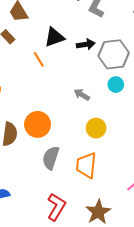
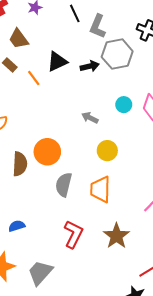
gray hexagon: (114, 54) -> (117, 54), moved
orange line: (39, 59) -> (34, 78), moved

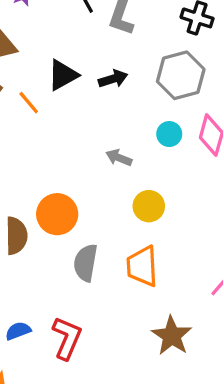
gray hexagon: (117, 54) -> (181, 75), moved
red L-shape: (73, 234) -> (67, 338), moved

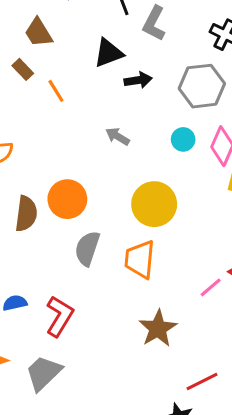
black triangle: (63, 75) -> (108, 53), moved
gray arrow: (119, 158) -> (118, 136), moved
yellow circle: (149, 206) -> (154, 204), size x1.5

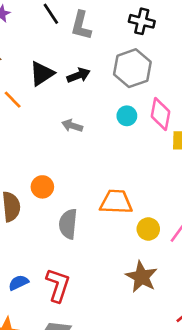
black triangle: (108, 53) -> (42, 74), moved
orange circle: (67, 199) -> (42, 187), size x0.7
yellow circle: (154, 204) -> (148, 229), moved, size x0.6
orange trapezoid: (140, 259) -> (116, 202), moved, turned 100

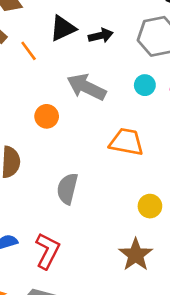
gray arrow: (72, 126) -> (86, 87), size x1.8
orange circle: (42, 187) -> (47, 116), moved
orange trapezoid: (116, 202) -> (126, 142), moved

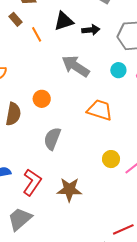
orange circle: (47, 116) -> (42, 99), moved
brown star: (136, 255) -> (69, 190), moved, turned 30

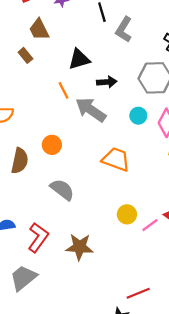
black arrow: (91, 30) -> (107, 82), moved
orange line: (37, 34) -> (64, 90), moved
gray semicircle: (52, 139) -> (62, 190), turned 105

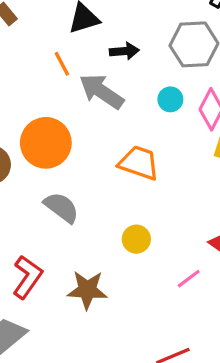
orange circle: (52, 145) -> (46, 143), size x1.8
yellow circle: (127, 214) -> (136, 239), moved
pink line: (150, 225) -> (189, 279), moved

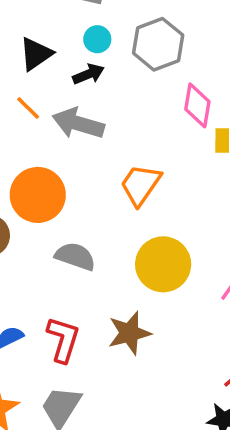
cyan circle: (170, 99) -> (97, 39), moved
orange trapezoid: (139, 163) -> (140, 185), turned -57
yellow circle: (136, 239) -> (163, 264), size x1.8

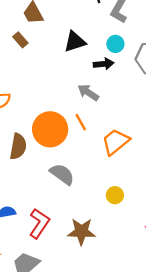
orange line: (28, 108) -> (81, 122), moved
gray arrow: (78, 123) -> (88, 92), size x0.7
yellow circle: (163, 264) -> (115, 195), size x0.5

